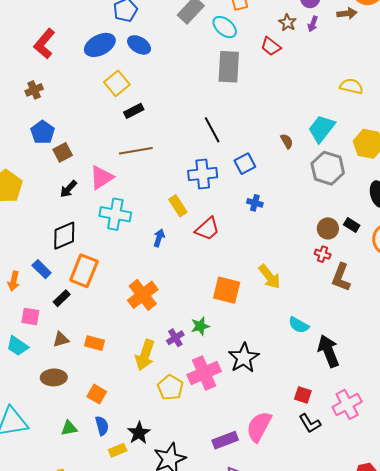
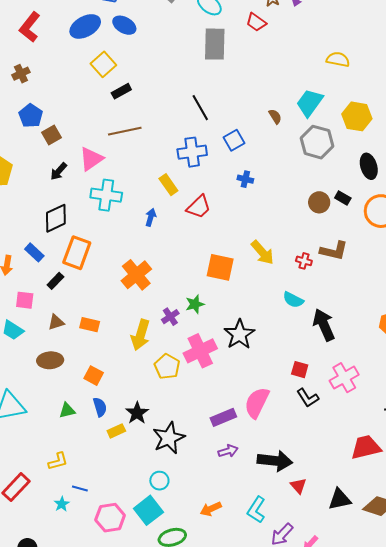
red cross: (323, 254) -> (304, 261), moved
brown L-shape: (341, 277) -> (334, 251), turned -96

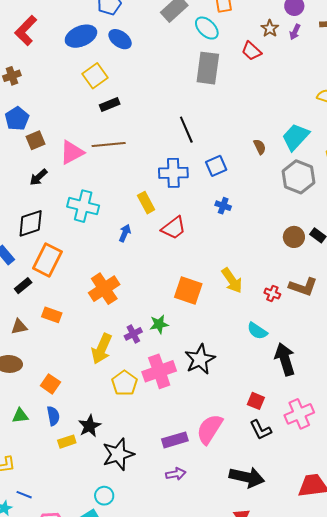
pink triangle: (91, 159) -> (72, 152), moved
orange rectangle: (90, 325) -> (52, 315), moved
black arrow: (275, 461) -> (247, 477), moved

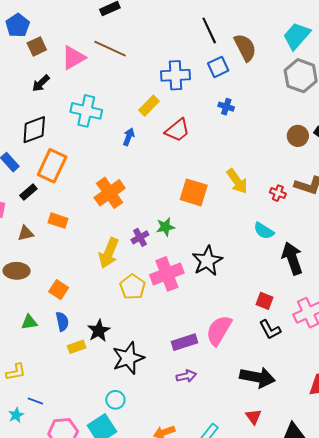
black line: (186, 130) -> (209, 30), moved
brown line: (109, 144) -> (110, 49), turned 32
brown semicircle: (260, 147) -> (245, 48), moved, size x1.8
yellow rectangle: (146, 203) -> (149, 106), turned 75

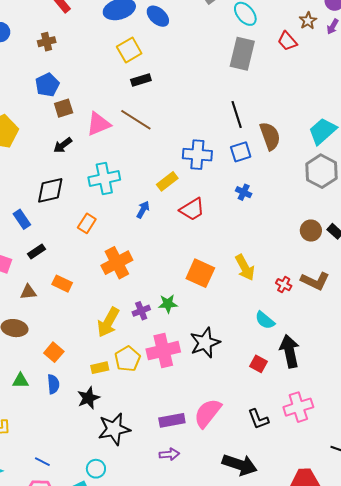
cyan cross: (86, 111) -> (104, 178), turned -32
orange rectangle: (52, 166) -> (87, 223), moved, size x0.6
red square: (264, 301) -> (259, 364), moved
yellow rectangle: (77, 347) -> (100, 368), moved
blue line: (35, 401) -> (42, 462), moved

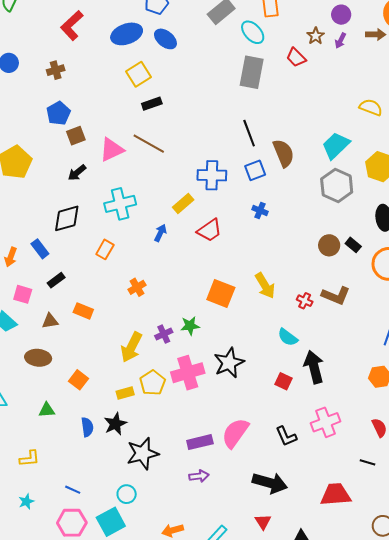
orange cross: (117, 263) -> (137, 287), size x0.6
blue semicircle: (53, 384) -> (87, 427), moved

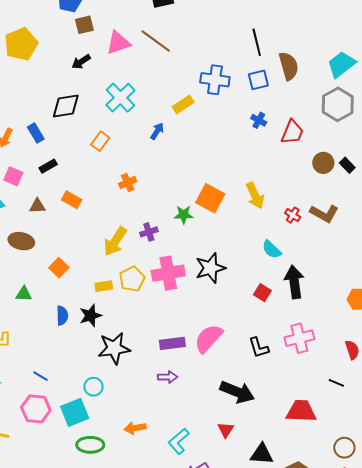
cyan cross: (120, 204) -> (120, 98), turned -36
red trapezoid: (209, 230) -> (292, 132), moved, turned -40
green star: (190, 326) -> (184, 215), moved

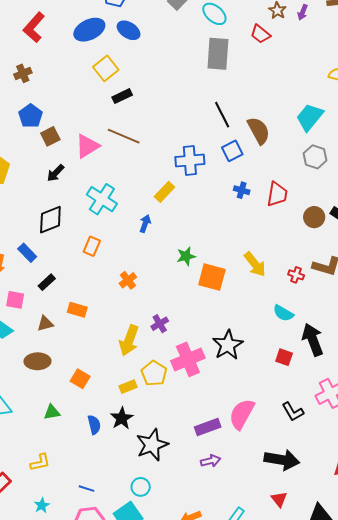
gray hexagon: (338, 104) -> (315, 157), size x0.7
green star: (184, 215) -> (186, 256), moved

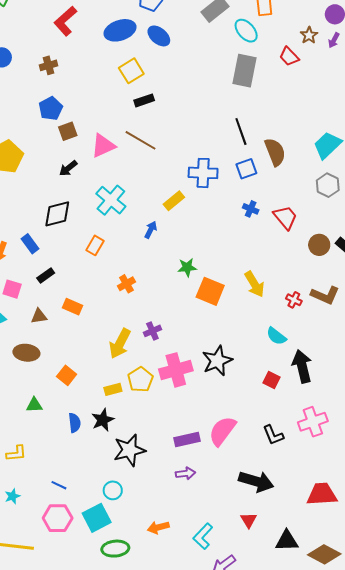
red trapezoid: (277, 194) -> (285, 217), turned -56

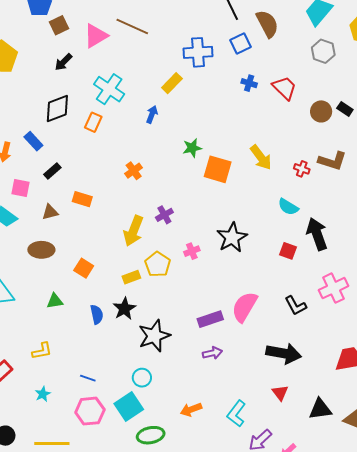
orange rectangle: (95, 245) -> (93, 122), moved
pink cross: (176, 370) -> (192, 251), size x0.5

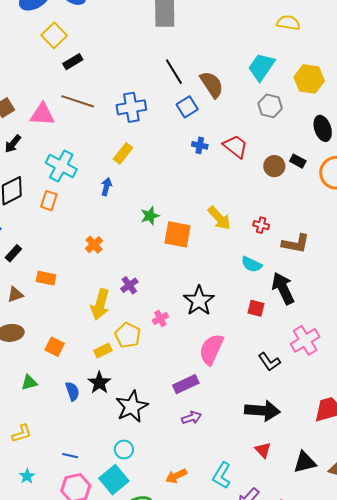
pink triangle: (96, 36) -> (42, 114), turned 40
blue cross: (198, 52) -> (131, 107), moved
brown L-shape: (332, 161) -> (296, 244), moved
pink semicircle: (245, 307) -> (211, 349), moved

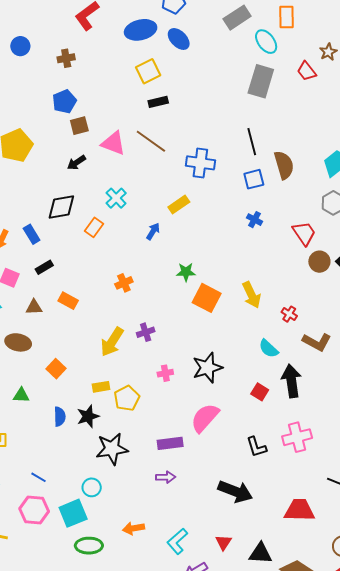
red trapezoid: (235, 146) -> (304, 233), moved
cyan cross: (61, 166) -> (116, 198), size x0.7
yellow pentagon: (128, 335) -> (127, 398), moved
red triangle: (263, 450) -> (223, 542), moved

